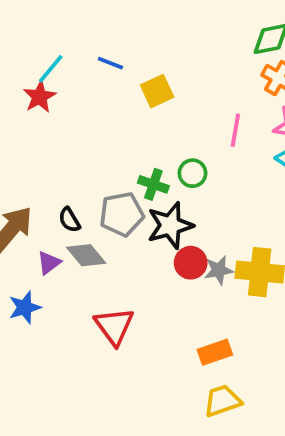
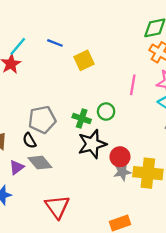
gray pentagon: (122, 214) -> (42, 120), moved
red circle: (191, 263) -> (120, 157), moved

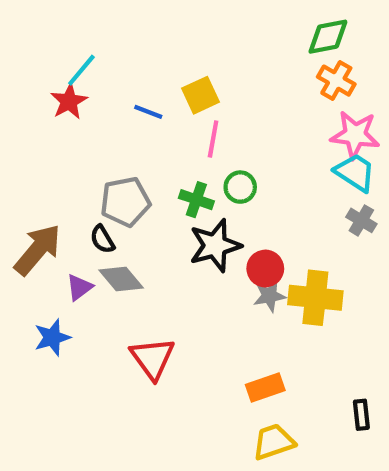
blue line: (55, 43) -> (148, 112), moved
pink line: (133, 85) -> (213, 139), moved

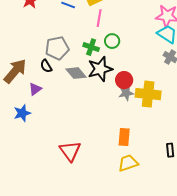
gray diamond: (121, 279) -> (76, 73), moved
red triangle: (152, 358) -> (70, 151), moved
orange rectangle: (265, 388) -> (124, 137), turned -66

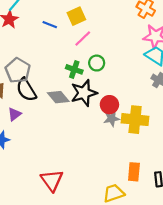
pink line: (99, 18) -> (83, 39), turned 36
gray pentagon: (57, 48) -> (18, 70), moved, turned -30
black semicircle: (46, 66) -> (26, 90), size x1.6
orange rectangle: (124, 137) -> (134, 172), moved

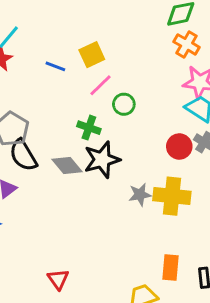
green circle: (97, 63) -> (124, 104), moved
red circle: (109, 105) -> (179, 146), moved
red triangle: (52, 180) -> (58, 279), size x0.7

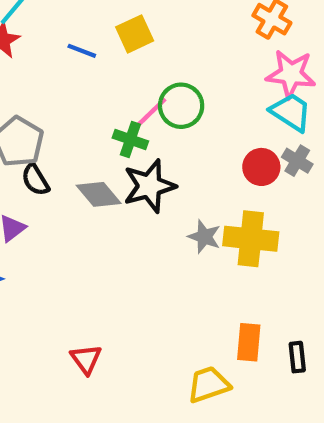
pink line: (101, 85) -> (152, 112), moved
green circle: (124, 104) -> (181, 106), size x1.4
black semicircle: (23, 155) -> (35, 180), size x0.7
gray star: (140, 195) -> (204, 237), turned 30

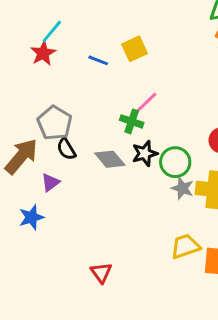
green circle: (181, 106) -> (175, 162), moved
black star: (149, 186) -> (145, 153), size x0.7
yellow trapezoid: (209, 385) -> (185, 246), moved

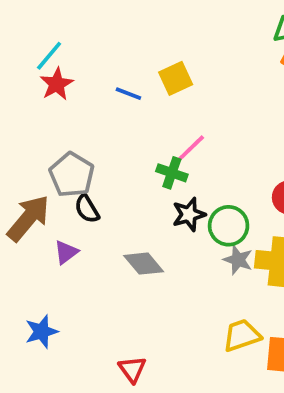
cyan line: (52, 31) -> (49, 56), moved
gray diamond: (110, 159) -> (144, 264), moved
blue star: (31, 217) -> (42, 332), moved

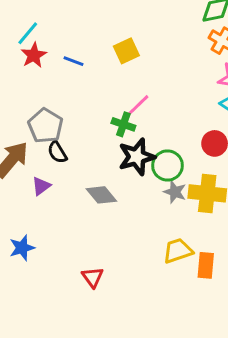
blue line: (128, 94) -> (73, 61), moved
black star: (189, 214) -> (137, 157), size x1.4

